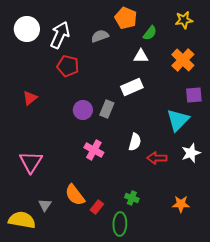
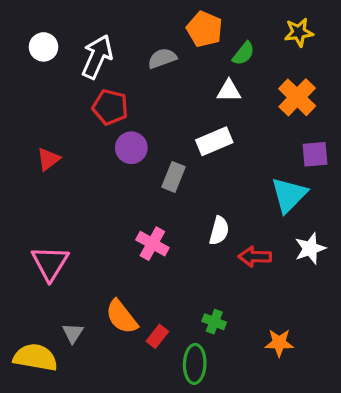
white circle: (27, 29) -> (44, 47), size x0.7
purple circle: (83, 110) -> (131, 148), moved
orange star: (181, 204) -> (279, 343), moved

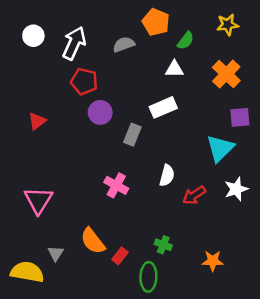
red arrow: (255, 257) -> (194, 195), turned -35

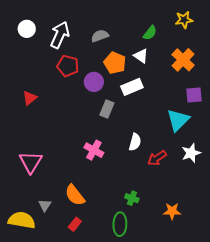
orange pentagon: (156, 22) -> (115, 63), moved
white triangle: (174, 69) -> (141, 56), turned 35
purple circle: (100, 112) -> (94, 82), moved
red rectangle: (120, 256) -> (75, 224), moved

